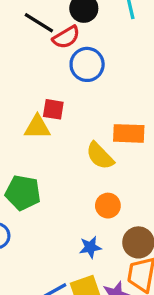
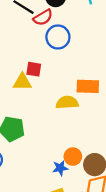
yellow semicircle: (100, 156) -> (67, 103), turned 130
orange circle: (108, 206) -> (73, 157), moved

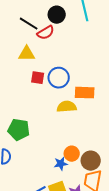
blue circle: (58, 37) -> (59, 78), moved
yellow triangle: (22, 82) -> (27, 54), moved

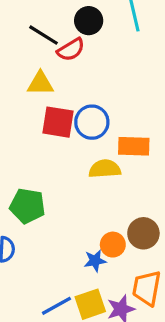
red square: (38, 78) -> (58, 122), size x1.5
brown circle: (91, 161) -> (143, 233), moved

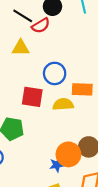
red square: (58, 122) -> (32, 97), moved
orange circle: (113, 245) -> (68, 154), size x1.5

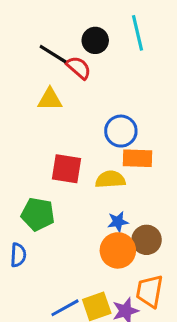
red semicircle: (41, 26) -> (79, 68), turned -108
blue circle: (55, 73) -> (121, 131), moved
blue star: (57, 165) -> (118, 222), moved

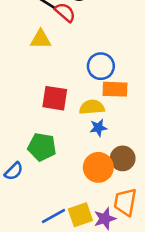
green pentagon: (38, 214) -> (42, 147), moved
blue star: (118, 222) -> (98, 128), moved
blue semicircle: (18, 255) -> (14, 171), turned 42

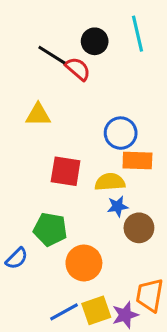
yellow triangle: (41, 39) -> (38, 115), moved
brown circle: (123, 158) -> (139, 228), moved
orange circle: (98, 167) -> (84, 263), moved

